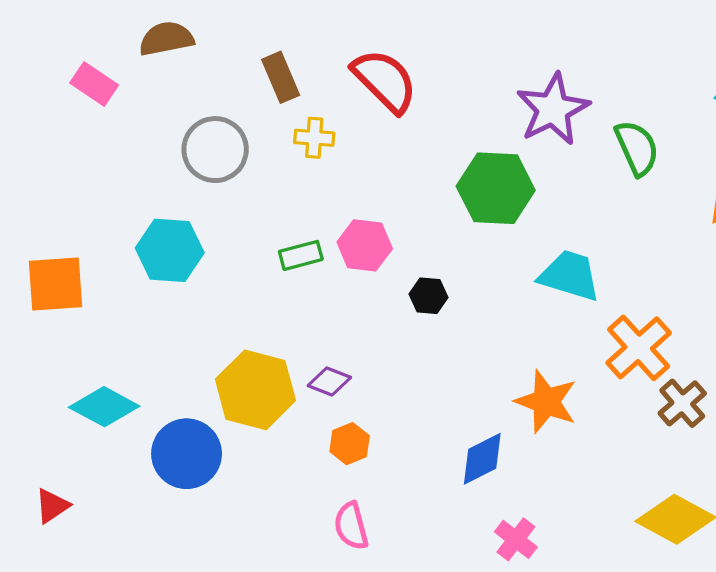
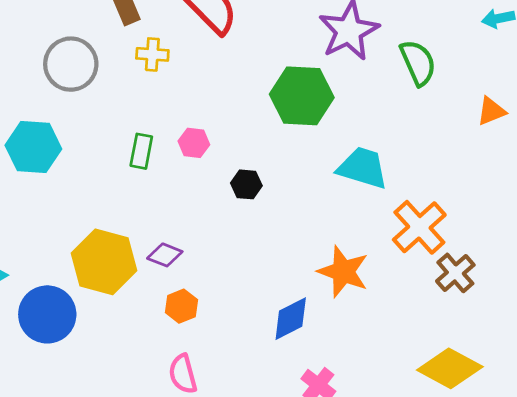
pink hexagon: (365, 245) -> (194, 143), size x0.7
green rectangle: (301, 255) -> (141, 151), turned -64

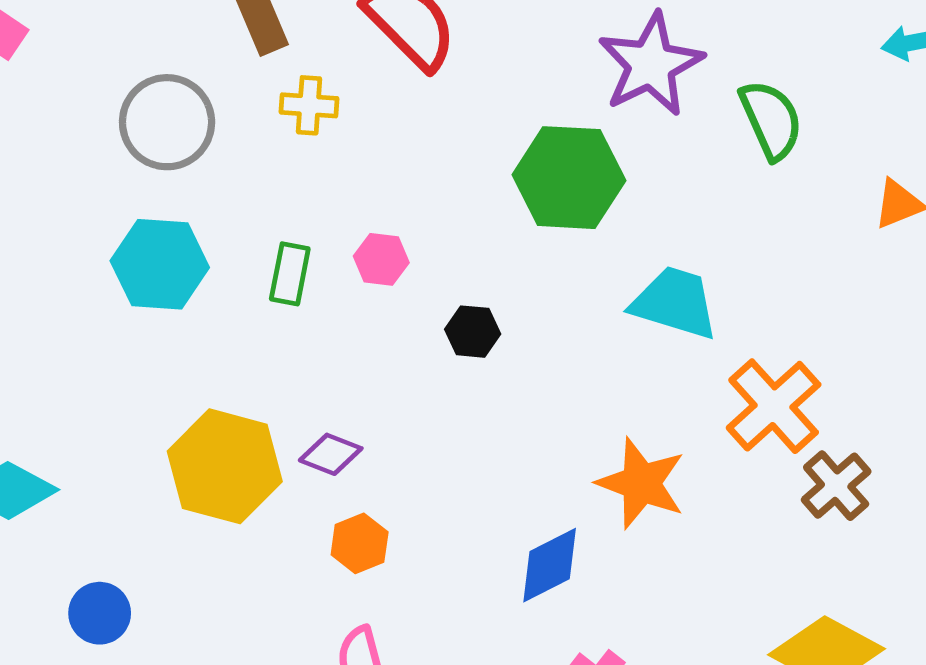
cyan hexagon: (33, 147) -> (160, 264), moved
blue circle: (47, 314) -> (100, 613), moved, size x0.6

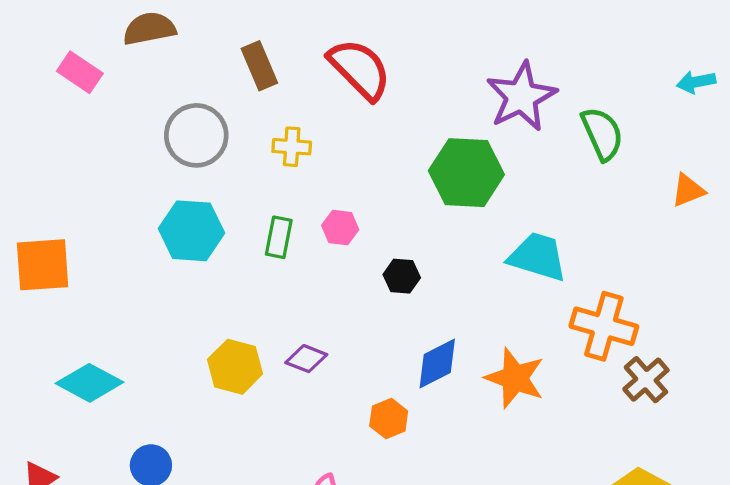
yellow cross: (309, 105) -> (292, 147), moved
orange cross: (774, 406) -> (604, 326), turned -32
yellow hexagon: (225, 466) -> (235, 367), size x0.7
orange hexagon: (360, 543) -> (389, 418), moved
blue diamond: (550, 565) -> (437, 363), moved

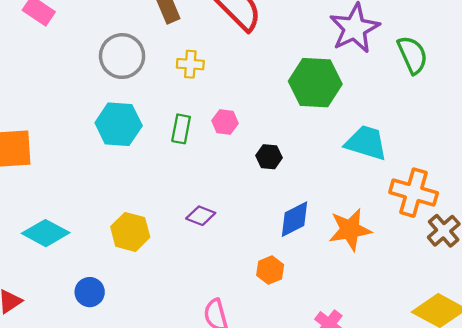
yellow hexagon: (235, 367) -> (130, 232), moved
orange star: (515, 378) -> (350, 230), turned -30
orange hexagon: (389, 418) -> (270, 270), moved

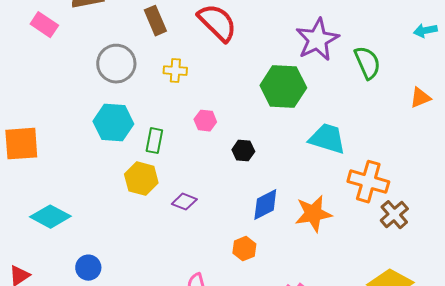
green rectangle: (181, 129) -> (154, 141), moved
yellow hexagon: (130, 232) -> (141, 179), moved

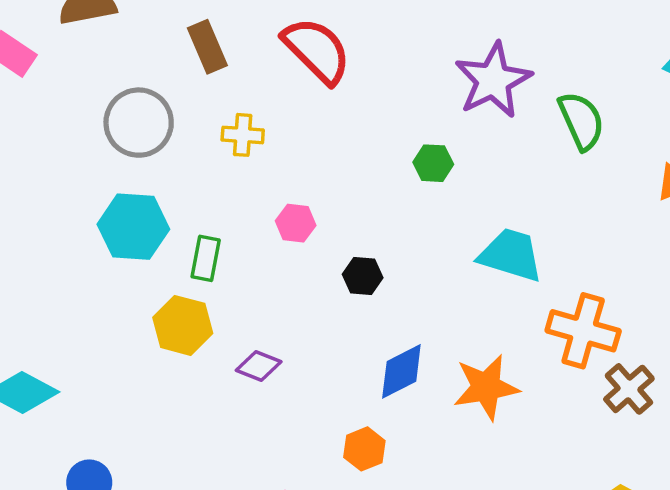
green hexagon: (283, 87) -> (433, 163), size x0.5

